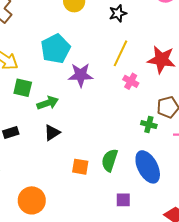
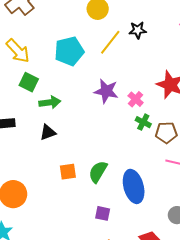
yellow line: (120, 53) -> (110, 42), moved
purple star: (81, 75) -> (106, 91), moved
green cross: (149, 125) -> (143, 122), moved
orange square: (80, 167) -> (68, 172), turned -30

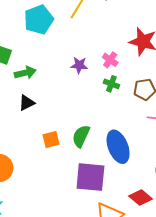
purple star: (106, 91) -> (79, 65), moved, size x0.7
green cross: (143, 122) -> (111, 84), moved
purple square: (103, 213) -> (90, 177), size x2.0

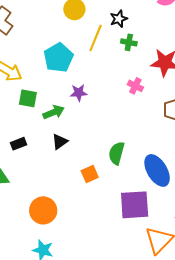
purple star: (79, 65) -> (79, 93), moved
green cross: (111, 84) -> (129, 42), moved
green semicircle: (81, 136) -> (117, 153), moved

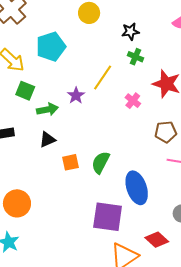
yellow line: (96, 38) -> (103, 77), moved
cyan pentagon: (58, 58) -> (51, 47), moved
purple star: (79, 93) -> (76, 96), turned 30
orange square: (90, 174) -> (71, 162), moved

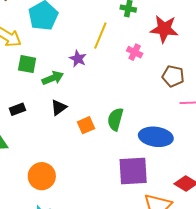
brown pentagon: (166, 132) -> (173, 76), turned 30
blue ellipse: (137, 188) -> (156, 137), turned -52

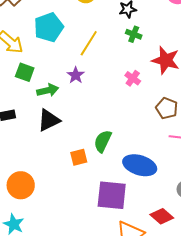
yellow line: (100, 36) -> (89, 43), moved
black triangle: (59, 107) -> (49, 120), size x1.4
orange square: (86, 125) -> (79, 157), moved

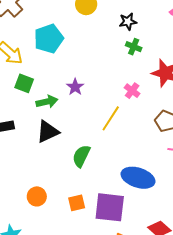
yellow line: (89, 43) -> (111, 118), moved
green semicircle: (103, 141) -> (81, 156), moved
orange square: (79, 157) -> (77, 203), moved
orange circle: (21, 185) -> (37, 196), moved, size x0.7

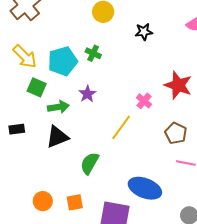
cyan pentagon: (49, 39) -> (63, 61), moved
green cross: (134, 47) -> (93, 53), moved
orange square: (77, 203) -> (75, 202), moved

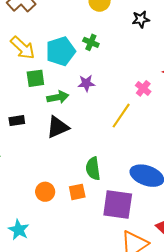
green square: (37, 87) -> (35, 78), turned -30
purple star: (87, 94) -> (86, 83), turned 30
green semicircle: (90, 163) -> (93, 169), moved, turned -35

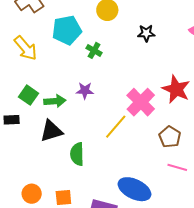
cyan pentagon: (61, 51) -> (67, 30), moved
green square: (35, 78) -> (29, 95), moved, turned 36
pink cross: (143, 88) -> (141, 102), size x1.8
green semicircle: (93, 169) -> (77, 154), moved

